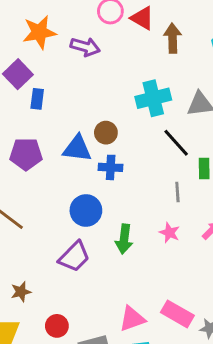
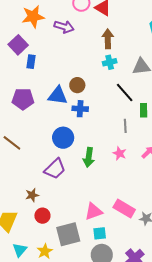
brown arrow: (173, 38) -> (108, 39), moved
cyan cross: (153, 98) -> (110, 62), size x0.6
brown star: (21, 292) -> (32, 195), moved

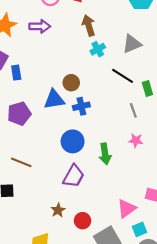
red circle: (42, 216) -> (83, 221), moved

